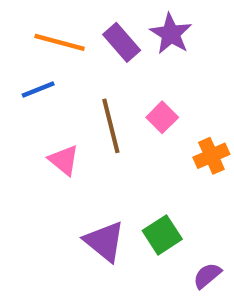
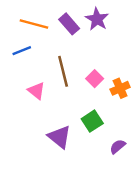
pink square: (162, 117) -> (95, 79), moved
green square: (162, 235) -> (92, 121), moved
purple semicircle: (207, 276) -> (118, 147), moved

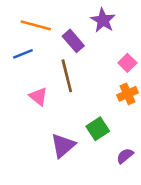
purple rectangle: (69, 24) -> (73, 41), moved
pink square: (95, 79) -> (127, 63), moved
purple triangle: (59, 137) -> (63, 146), turned 40

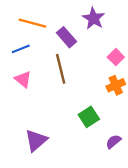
pink triangle: (38, 96) -> (23, 79), moved
purple triangle: (63, 146) -> (36, 140), moved

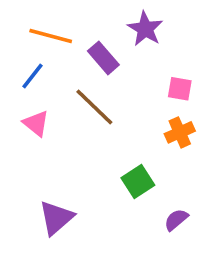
blue line: (21, 49) -> (32, 76), turned -30
pink square: (116, 57) -> (180, 89), turned -35
brown line: (61, 69) -> (94, 107), turned -32

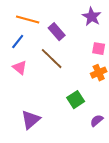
purple star: (145, 29) -> (92, 17), moved

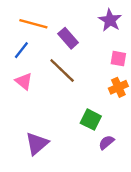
green square: (76, 100) -> (91, 120), turned -30
purple semicircle: (97, 121) -> (106, 142), moved

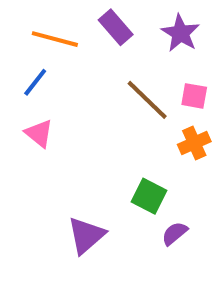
purple rectangle: (68, 38) -> (116, 27), moved
brown line: (62, 71) -> (147, 100), moved
purple triangle: (37, 144) -> (86, 235), moved

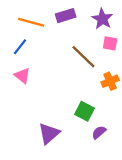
purple rectangle: (116, 27) -> (66, 16), turned -66
pink square: (194, 96) -> (110, 43), moved

